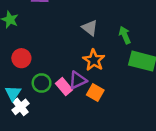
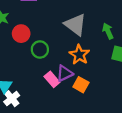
gray triangle: (90, 28) -> (75, 25), size x1.5
red circle: (21, 58) -> (21, 34), moved
green circle: (42, 83) -> (40, 49), moved

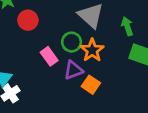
green circle: (40, 49) -> (72, 42), moved
pink rectangle: (52, 79) -> (49, 56), moved

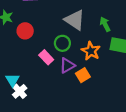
orange star: (92, 50) -> (91, 51), moved
orange square: (91, 85) -> (83, 75), turned 32

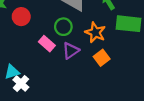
orange square: (83, 75) -> (102, 58), moved
cyan triangle: (12, 80) -> (12, 72), turned 48

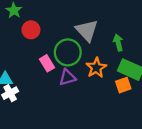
green circle: (63, 27) -> (68, 52), size x1.5
orange square: (102, 58) -> (123, 85), moved

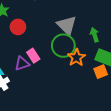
green circle: (68, 52) -> (63, 46), moved
purple triangle: (67, 77) -> (22, 64), moved

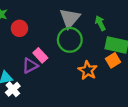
gray triangle: (67, 25) -> (70, 18), turned 35
orange star: (76, 57) -> (88, 70), moved

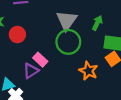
green arrow: (100, 23) -> (97, 23), turned 56

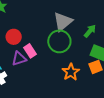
red circle: (17, 35) -> (14, 37), moved

